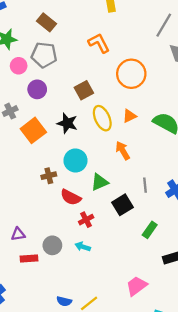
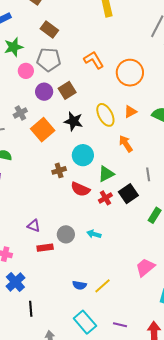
orange L-shape: (99, 43) -> (94, 60), moved
brown square: (84, 90) -> (67, 90), moved
red cross: (86, 220) -> (105, 198), moved
purple triangle: (18, 234) -> (34, 226), turned 32

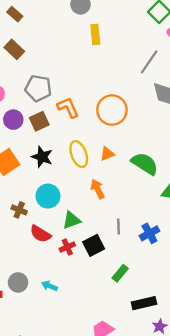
brown rectangle: (49, 30) -> (14, 49), moved
gray pentagon: (49, 60) -> (38, 88), moved
orange L-shape: (94, 60) -> (68, 107), moved
brown cross: (59, 170) -> (19, 210), turned 32

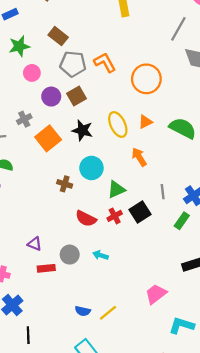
brown rectangle: (14, 49) -> (58, 36), moved
orange L-shape: (68, 107) -> (105, 62), moved
red semicircle: (40, 234) -> (86, 219), moved
green rectangle: (120, 273) -> (182, 221), moved

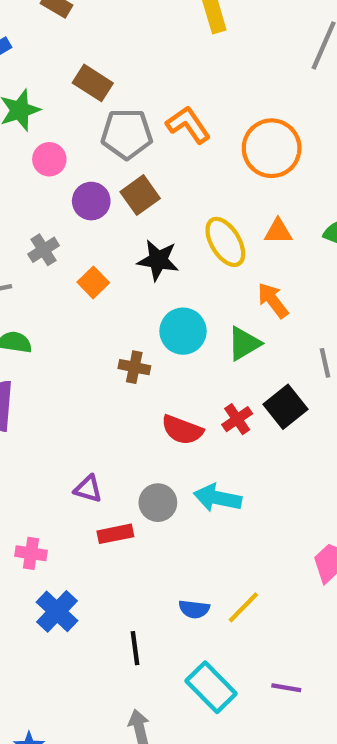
orange triangle: (145, 122) -> (278, 231), turned 32
orange square: (48, 138) -> (93, 282), size x0.6
green triangle: (116, 189) -> (244, 343), moved
cyan arrow: (101, 255) -> (218, 498), size x1.5
black line: (28, 335) -> (135, 648), moved

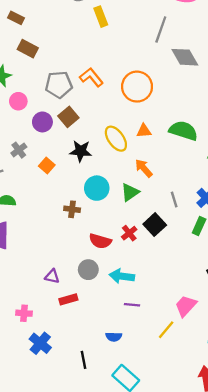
brown rectangle: (93, 83) -> (28, 49), moved
gray circle: (158, 503) -> (88, 270), moved
yellow line: (243, 607) -> (166, 330), moved
purple line: (286, 688) -> (132, 305), moved

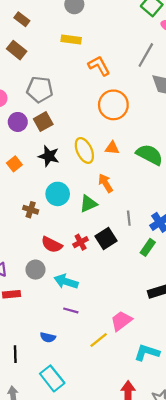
yellow rectangle: (101, 17) -> (71, 39), moved, turned -72
brown rectangle: (16, 18) -> (22, 19), moved
orange L-shape: (91, 77) -> (99, 66), moved

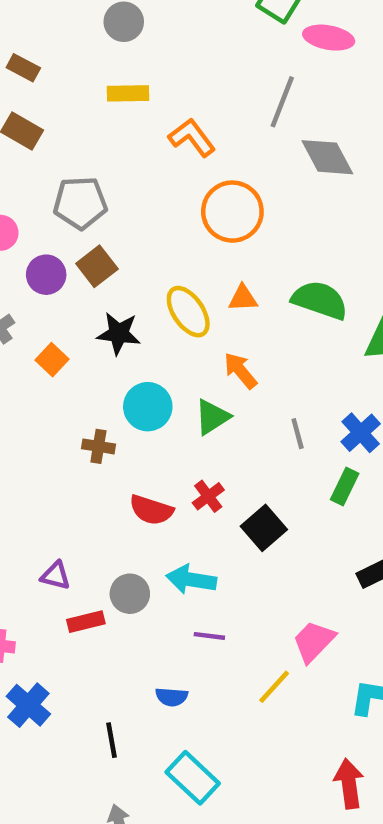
black square: (106, 238) -> (264, 528), moved
gray circle: (35, 270) -> (130, 594), moved

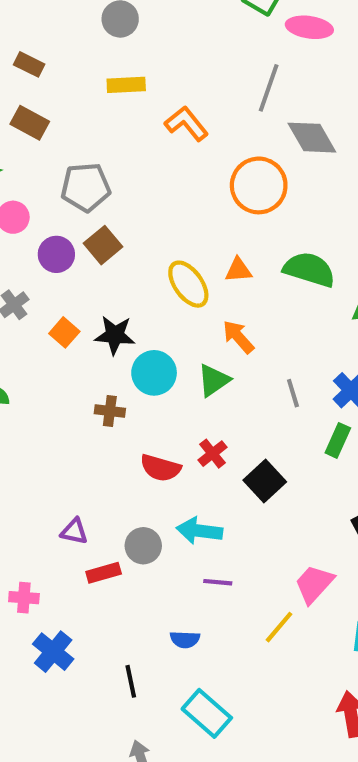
orange circle: (232, 212) -> (259, 185), moved
black star: (119, 334) -> (115, 335), moved

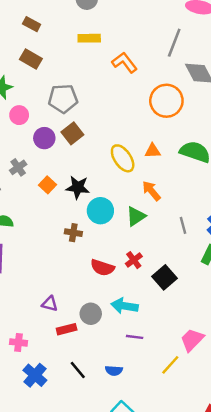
black line: (131, 681) -> (78, 370), moved, turned -30

